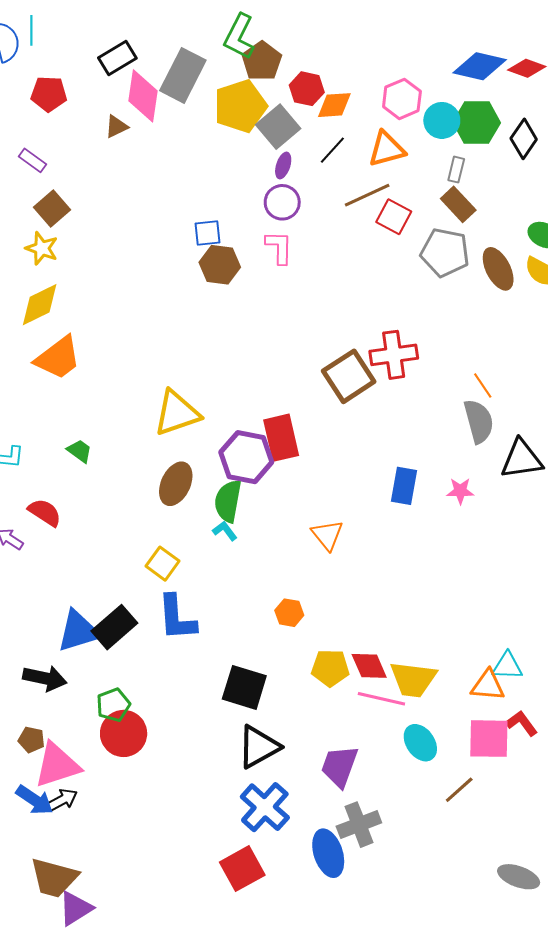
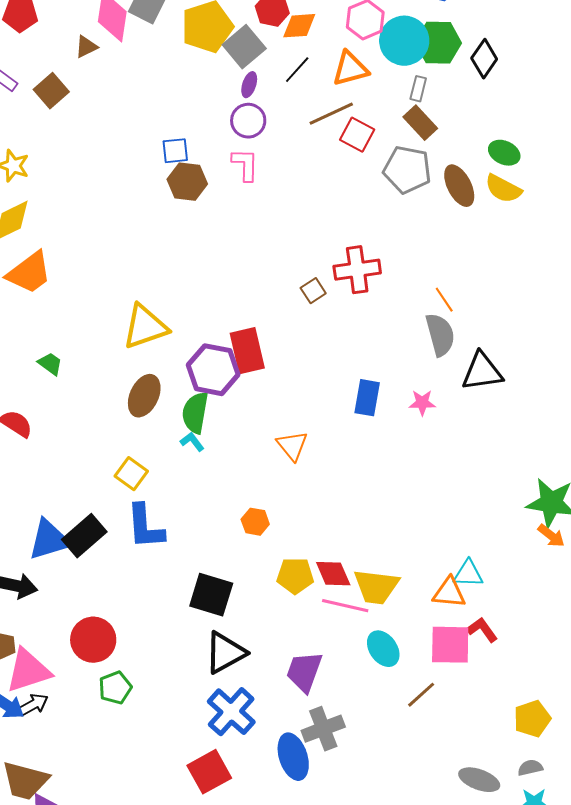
cyan circle: (442, 120) -> (404, 41), size x1.4
brown square: (52, 208) -> (51, 91), moved
brown square: (349, 376) -> (313, 291), size x0.5
green pentagon: (113, 705) -> (115, 688), moved

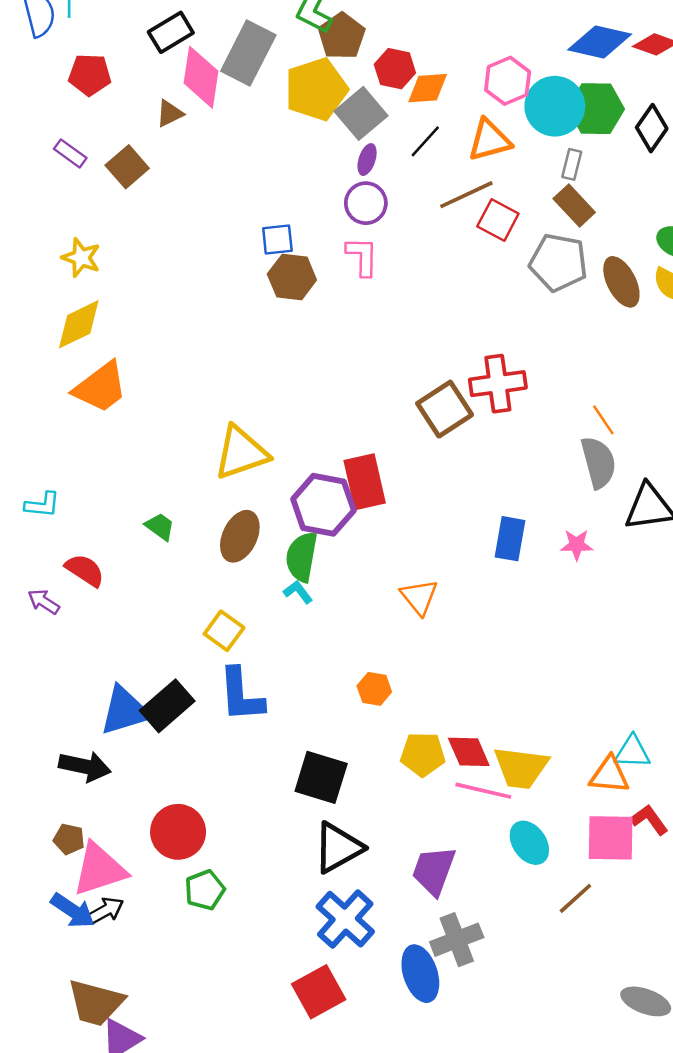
brown square: (313, 291) -> (445, 409), size x1.8
green trapezoid: (50, 364) -> (160, 527), moved

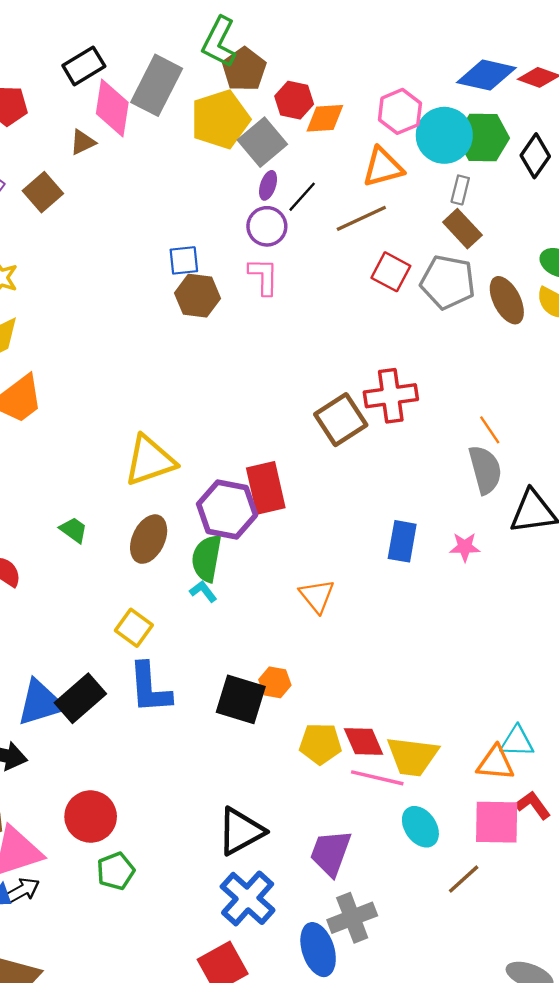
black line: (425, 141) -> (302, 197), moved
red square: (498, 220) -> (391, 272), moved
black square: (321, 777) -> (241, 699), moved

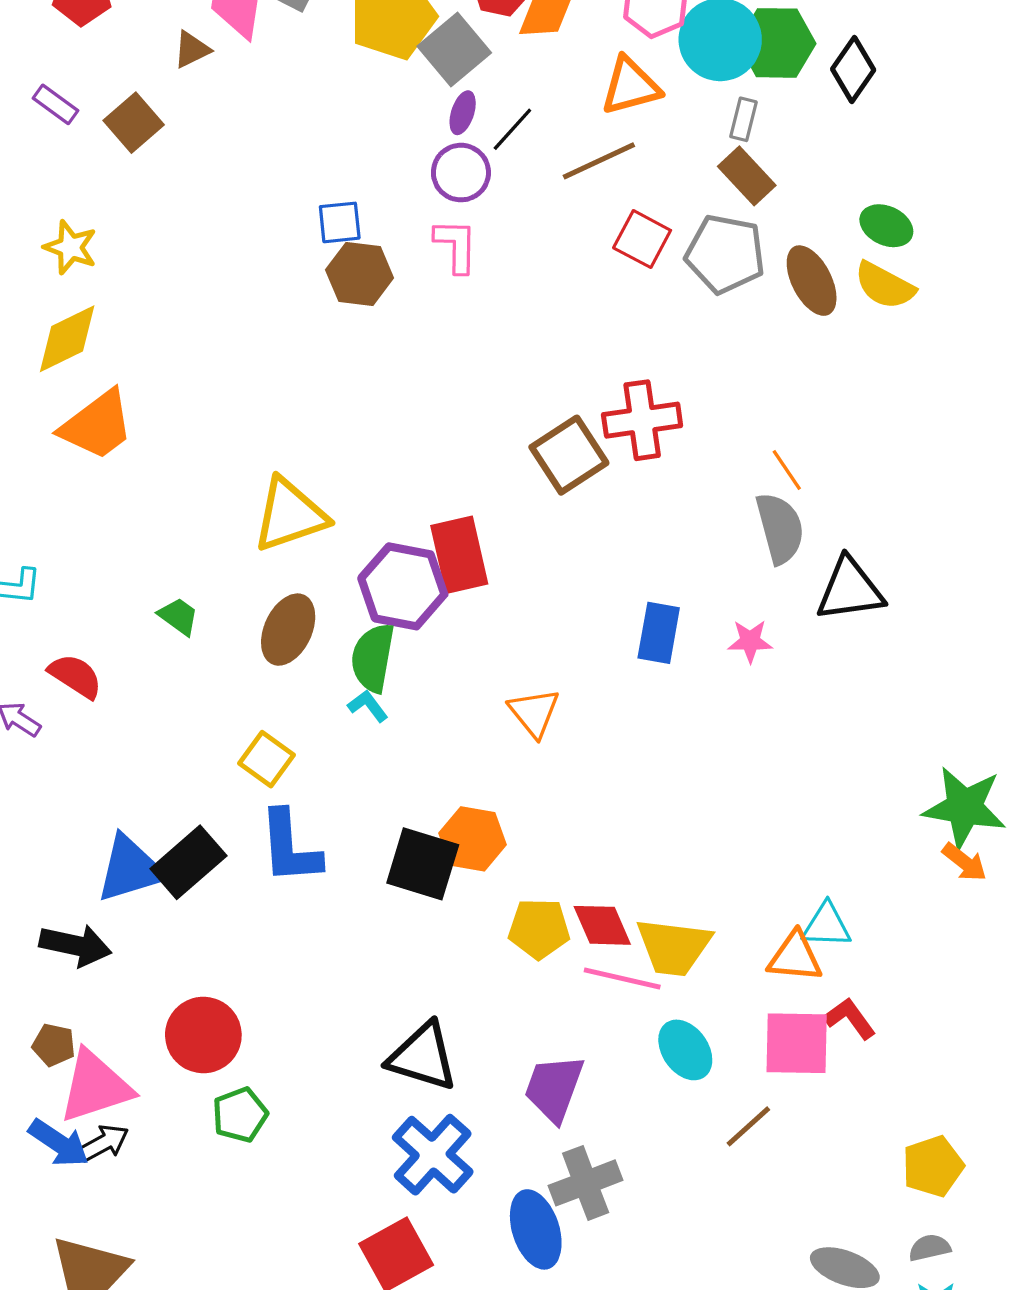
orange hexagon: (275, 682) -> (473, 839), size x1.4
black triangle: (241, 831) -> (423, 1057), turned 46

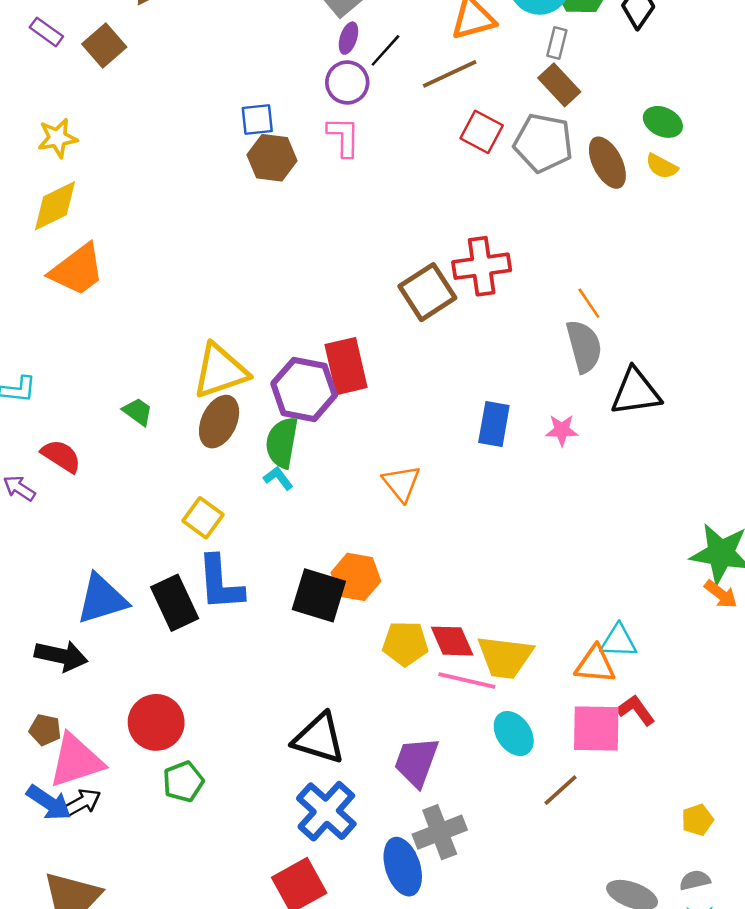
yellow star: (70, 247) -> (57, 138), turned -30
yellow semicircle: (885, 286) -> (662, 166), size x0.7
yellow triangle: (290, 515) -> (220, 371), moved
black rectangle: (188, 862) -> (175, 603), moved, turned -74
yellow pentagon: (933, 1166) -> (697, 820), size x0.7

